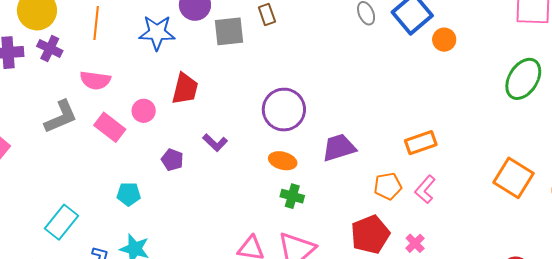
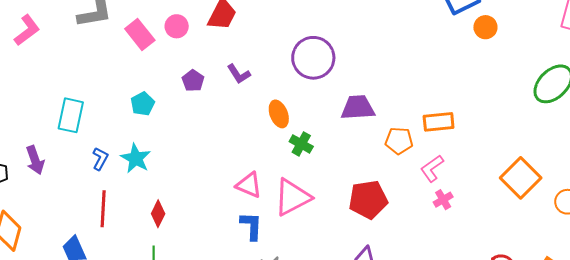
orange ellipse: (283, 161) -> (279, 114), moved, turned 40
orange pentagon: (388, 186) -> (399, 141), moved
cyan pentagon: (129, 194) -> (143, 104), turned 30
cyan rectangle: (62, 222) -> (71, 115), turned -40
pink cross: (415, 243) -> (443, 200), moved

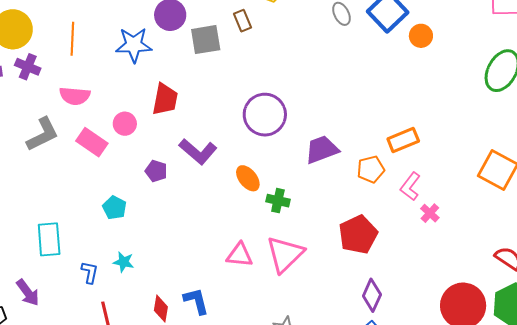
purple L-shape: (239, 74) -> (198, 151), size x1.5
cyan star: (136, 158) -> (124, 262), size x0.7
blue L-shape: (251, 226) -> (196, 301), moved

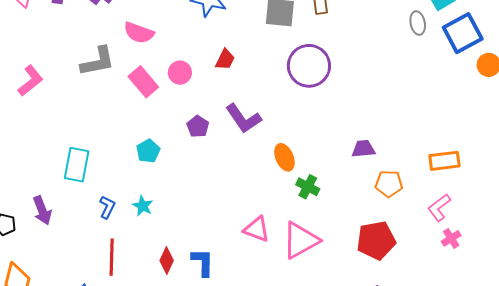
red trapezoid: (165, 99) -> (225, 60), size x0.7
purple circle: (265, 115) -> (309, 66), moved
purple trapezoid: (322, 150) -> (363, 149), size x0.7
orange pentagon: (371, 169) -> (389, 184), moved

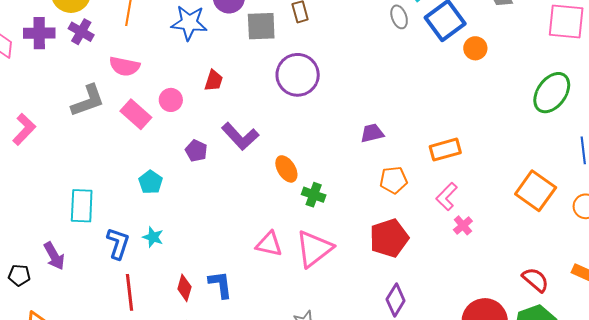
purple trapezoid: (363, 149) -> (372, 133), moved
blue L-shape: (107, 207) -> (118, 243), size x1.4

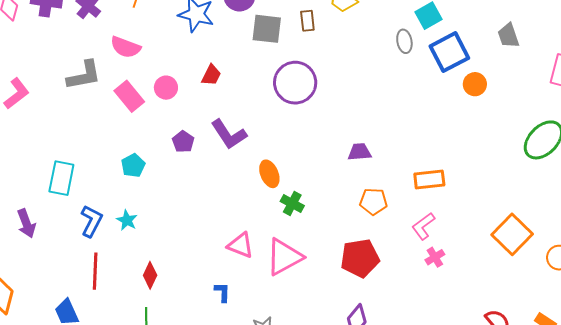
blue L-shape: (220, 285) -> (222, 292), moved, size x0.7

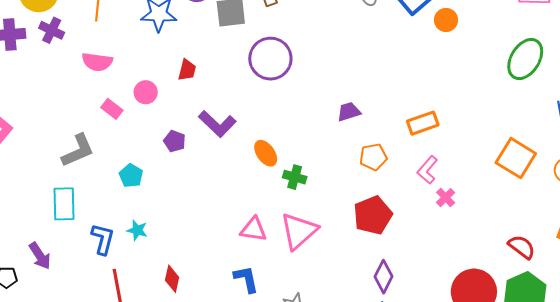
gray L-shape: (84, 75) -> (78, 151), moved
pink rectangle: (129, 96) -> (112, 109), size x0.7
blue L-shape: (222, 292) -> (246, 279), size x1.4

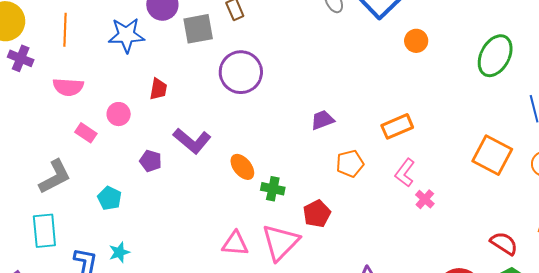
orange circle: (446, 20) -> (416, 41), moved
red pentagon: (373, 215) -> (317, 214), moved, size x0.7
cyan star: (137, 230) -> (119, 252), turned -30

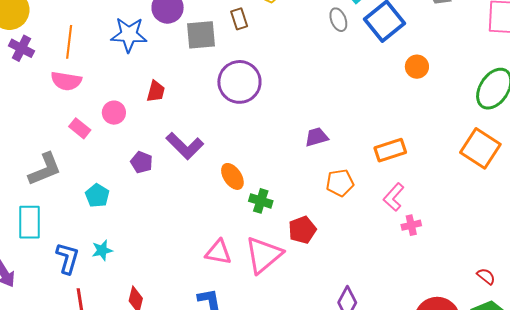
orange line: (65, 30) -> (69, 42), moved
orange square: (492, 155) -> (480, 148), moved
pink cross: (425, 199) -> (411, 225), turned 30
red semicircle: (504, 243) -> (486, 276), size x0.7

